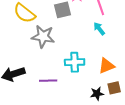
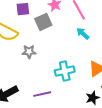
gray star: (43, 37) -> (29, 52), size x0.6

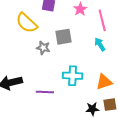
gray square: (43, 22) -> (63, 37), moved

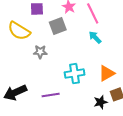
gray square: (63, 37) -> (58, 26), moved

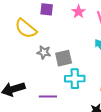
gray square: (58, 26) -> (64, 58), moved

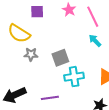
gray star: (44, 52) -> (31, 54), moved

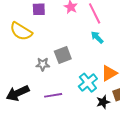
gray star: (31, 54) -> (43, 64), moved
cyan cross: (74, 77) -> (88, 83), moved, turned -30

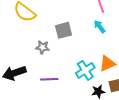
gray square: (63, 55) -> (64, 30), moved

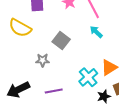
gray square: (64, 30) -> (61, 41), turned -30

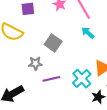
purple line: (54, 91) -> (51, 79), moved

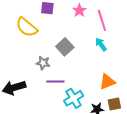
cyan cross: (82, 79) -> (74, 98), moved

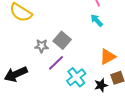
gray square: (65, 47) -> (62, 40), moved
purple line: (55, 81) -> (56, 63), turned -36

